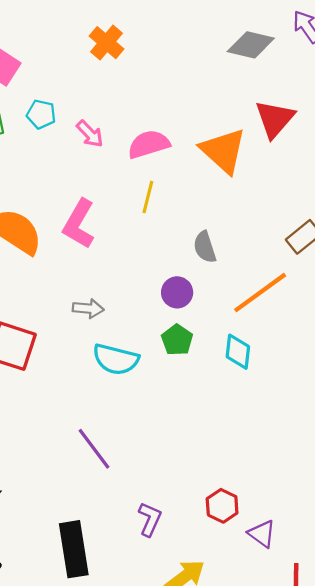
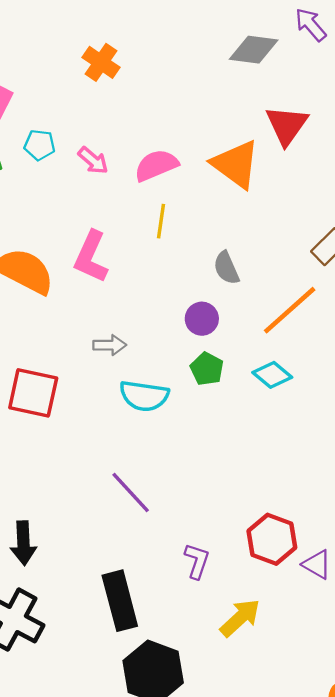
cyan diamond: (238, 352) -> (272, 375), turned -51
red hexagon: (222, 506) -> (272, 539), size x1.4

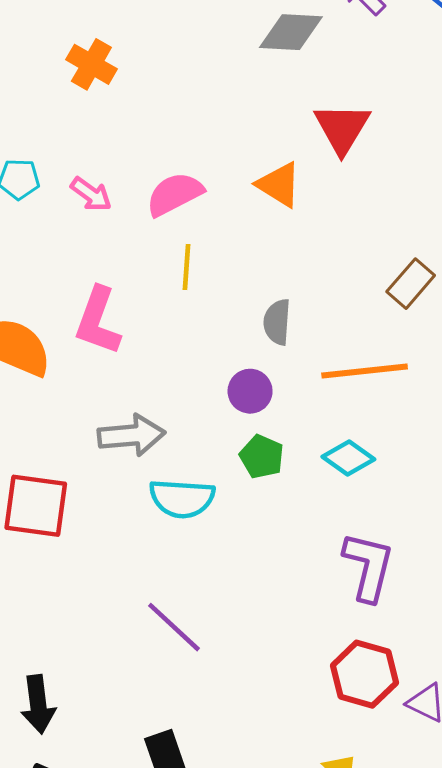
orange triangle: (236, 164) -> (279, 185), size x0.7
gray semicircle: (226, 268) -> (277, 322), turned 32
orange line: (290, 310) -> (365, 371), turned 40
gray arrow: (110, 345) -> (131, 435), size x1.5
purple L-shape: (197, 561) -> (368, 567), moved, size x1.5

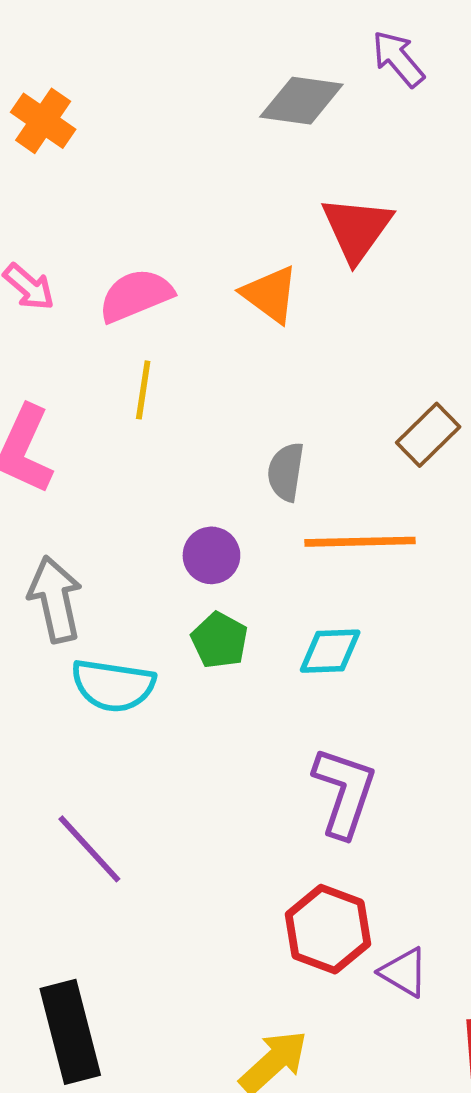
gray semicircle: (277, 322) -> (286, 472), moved
gray arrow: (131, 435) -> (55, 599), turned -102
cyan diamond: (348, 458) -> (330, 651), turned -42

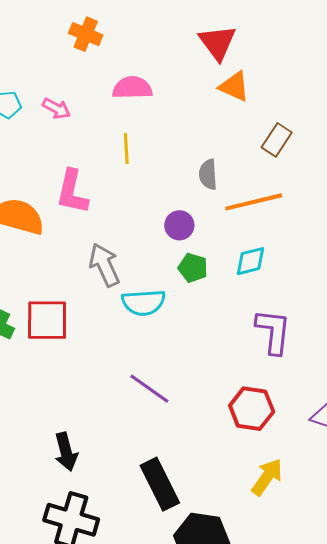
orange cross: (43, 121) -> (86, 34), moved
orange triangle: (270, 294) -> (234, 87), moved
pink semicircle: (136, 295) -> (132, 88), moved, turned 33
red hexagon: (328, 929) -> (252, 409), moved

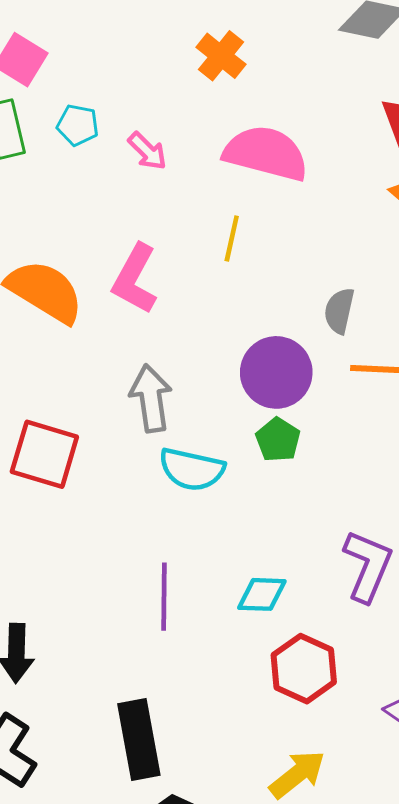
pink semicircle: (132, 88) -> (266, 153), size x1.4
purple circle: (179, 225) -> (276, 372), size x1.6
cyan diamond: (251, 261) -> (262, 594), moved
purple line: (149, 389) -> (164, 597), turned 39

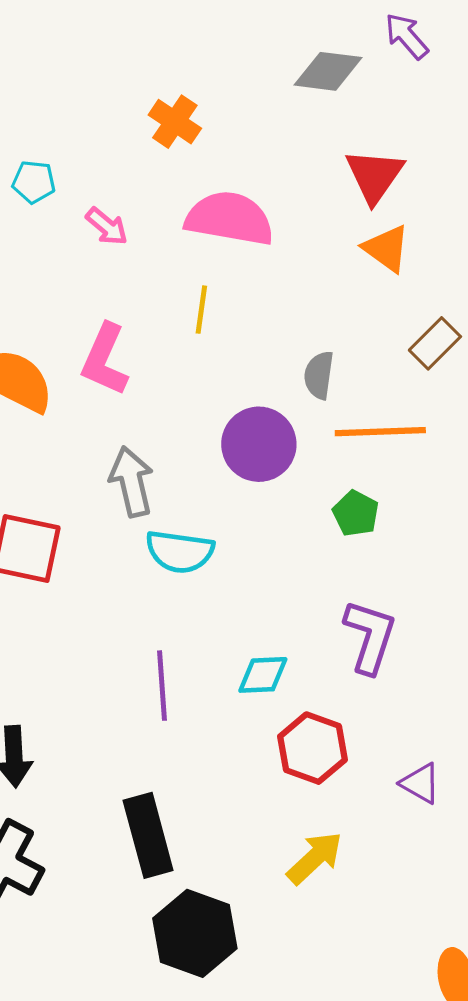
cyan pentagon: (78, 125) -> (34, 182), moved
green pentagon: (278, 440) -> (356, 513), moved

